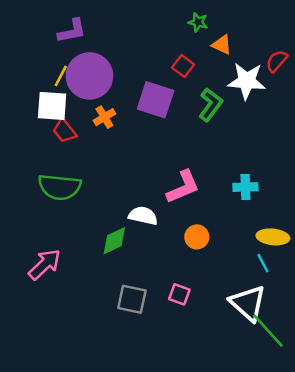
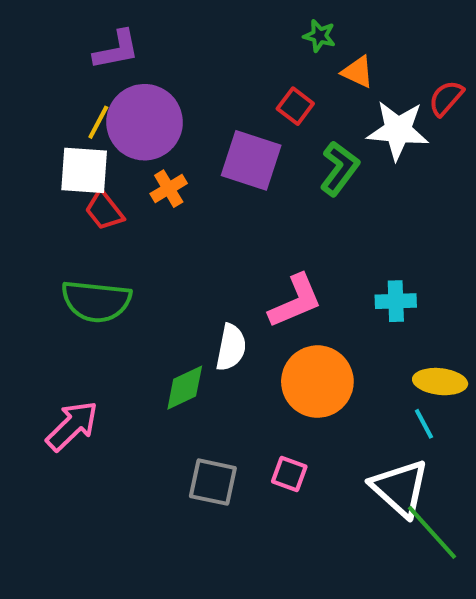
white semicircle: (143, 216) -> (231, 347), turned 88
orange circle: (197, 237) -> (317, 382), size x1.8

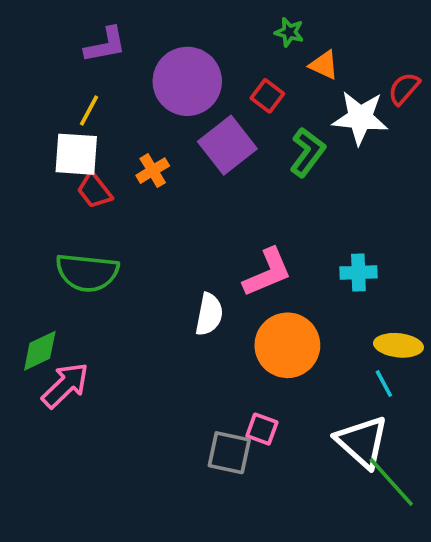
purple circle: (145, 122) -> (187, 81), moved
purple square: (251, 160) -> (227, 145), turned 34
green diamond: (185, 388) -> (40, 351), moved
gray square: (213, 482) -> (229, 453), moved

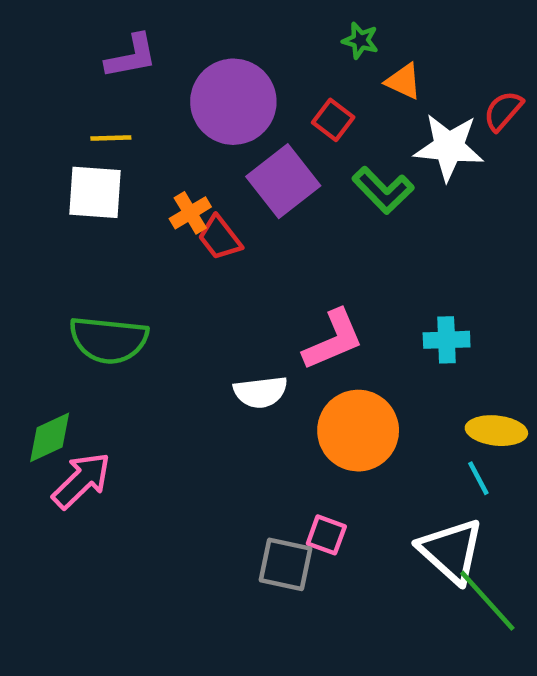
yellow line: (89, 110) -> (111, 138), turned 60
green L-shape: (307, 152) -> (383, 190), turned 99
red trapezoid: (94, 191) -> (220, 238), moved
white semicircle: (209, 314) -> (261, 392), turned 72

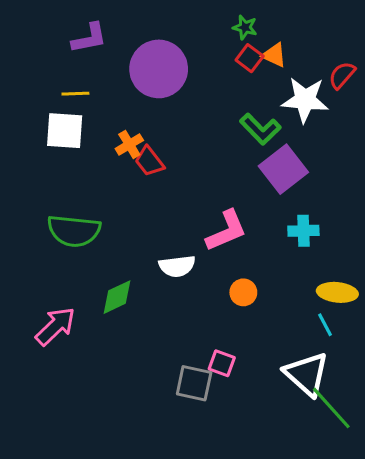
red square: (333, 120) -> (250, 58), moved
purple square: (283, 181) -> (283, 169), moved
orange circle: (358, 431) -> (243, 292), size x0.5
green diamond: (50, 437) -> (117, 297), moved

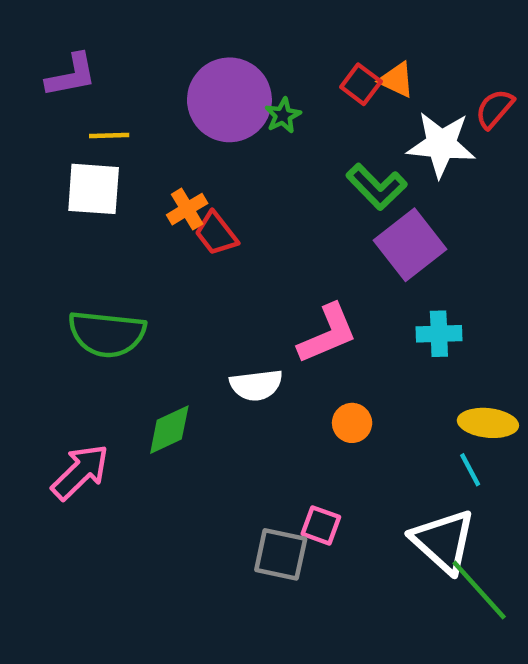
green star: (245, 27) -> (283, 115), moved, turned 30
purple L-shape: (89, 38) -> (71, 75), moved

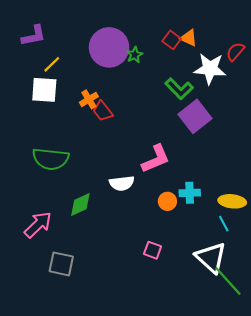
yellow line: (109, 135) -> (52, 64), turned -42
cyan cross: (439, 334) -> (190, 193), moved
gray square: (281, 554) -> (61, 264), moved

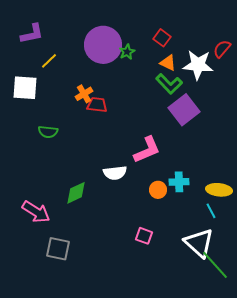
orange triangle: (189, 38) -> (168, 63), moved
white square: (44, 90) -> (25, 88), moved
red trapezoid: (103, 111) -> (97, 105), turned 135
green semicircle: (51, 159) -> (48, 132), moved, size x0.6
pink arrow: (38, 225) -> (36, 212), turned 76

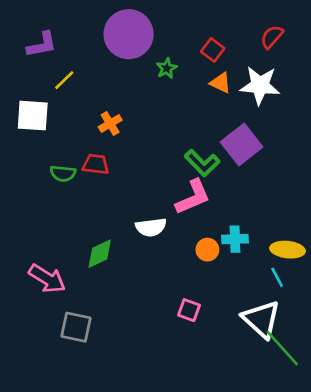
purple circle: (103, 45) -> (129, 34), moved
red semicircle: (222, 49) -> (272, 37), moved
green L-shape: (169, 84) -> (202, 163), moved
red trapezoid: (97, 105) -> (96, 164), moved

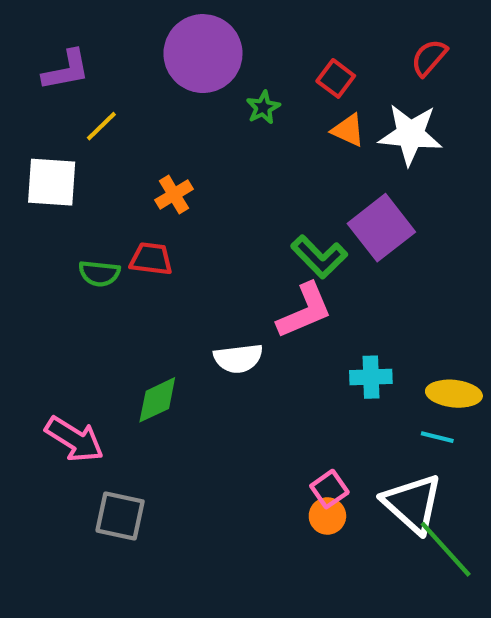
orange circle: (207, 250) -> (327, 516), moved
cyan line: (277, 277) -> (437, 437), turned -48
pink square: (189, 310) -> (329, 489), moved, turned 35

